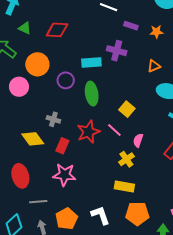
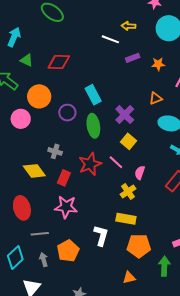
purple rectangle: (131, 26) -> (133, 58), turned -40
purple cross: (117, 51) -> (125, 115), moved, turned 30
cyan rectangle: (91, 62) -> (93, 95), turned 66
white L-shape: (100, 215) -> (101, 235), moved, turned 35

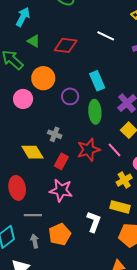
white line: (110, 39) -> (106, 36), moved

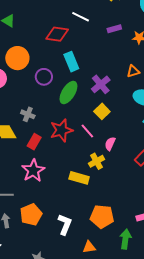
red diamond: (66, 45) -> (57, 34), moved
green ellipse: (95, 112) -> (68, 92), turned 35
pink star: (61, 190) -> (33, 171), turned 30
yellow rectangle: (120, 207) -> (79, 178), moved
white L-shape: (94, 222) -> (65, 224), moved

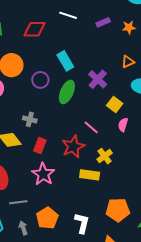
red diamond: (57, 34) -> (34, 29), moved
yellow square: (102, 111) -> (115, 105), moved
red star: (61, 130) -> (73, 147), moved
pink semicircle: (110, 144) -> (123, 125), moved

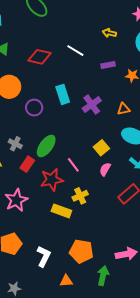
purple cross: (98, 79) -> (92, 105), moved
green ellipse: (67, 92) -> (46, 146), moved
red rectangle: (40, 145) -> (27, 164), moved

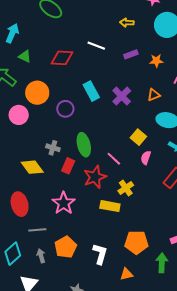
green ellipse: (46, 146) -> (84, 145), turned -40

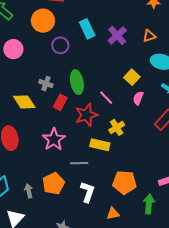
orange circle: (37, 93) -> (43, 21), moved
gray line: (37, 230) -> (79, 163), moved

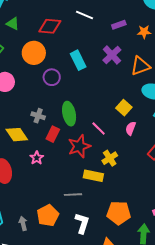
purple cross: (117, 35) -> (112, 55), moved
orange triangle: (149, 36) -> (140, 66), size x1.5
pink star: (54, 139) -> (37, 158), moved, size x0.6

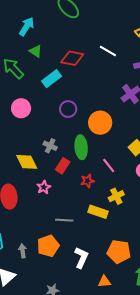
orange circle: (34, 53) -> (100, 123), moved
cyan rectangle: (78, 60) -> (52, 79), moved, turned 72
red star: (79, 146) -> (87, 181), size x0.6
gray line: (73, 195) -> (64, 220), moved

